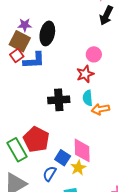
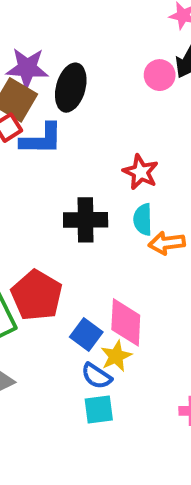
purple star: (25, 25) -> (27, 68), size x1.5
pink circle: (94, 54) -> (160, 75), moved
red star: (85, 74) -> (141, 172), turned -30
blue semicircle: (50, 174) -> (96, 376), moved, turned -91

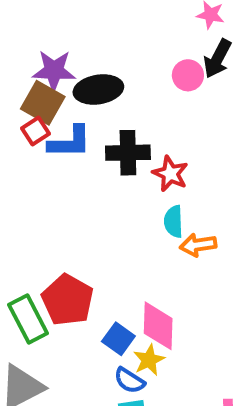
black ellipse: (71, 88) -> (98, 89), turned 66
black cross: (86, 220) -> (128, 153), moved

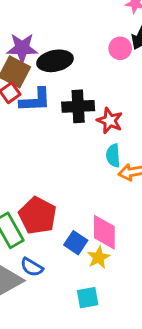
blue semicircle: (129, 380) -> (32, 267), moved

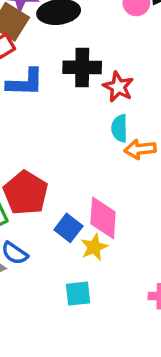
blue L-shape: (35, 100) -> (25, 82), moved

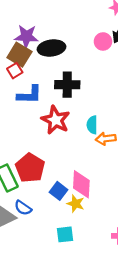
red star: (118, 87) -> (56, 120), moved, size x1.4
yellow star: (94, 247) -> (76, 204), turned -30

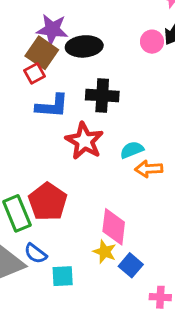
cyan semicircle: (92, 125) -> (132, 150), turned 66
blue square: (58, 191) -> (131, 265), moved
cyan square: (65, 234) -> (63, 276), moved

